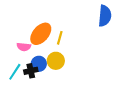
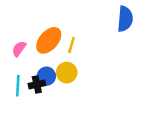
pink semicircle: (24, 47) -> (19, 49), moved, turned 120
cyan line: (15, 72) -> (18, 86), turned -30

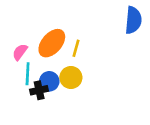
cyan line: (18, 86) -> (28, 74), moved

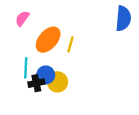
pink semicircle: (20, 52) -> (22, 18), moved
yellow circle: (71, 78) -> (57, 82), moved

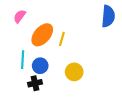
yellow circle: (57, 82) -> (74, 72), moved
black cross: (36, 83) -> (35, 83), moved

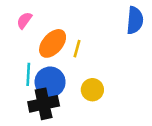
blue circle: (40, 66) -> (50, 82), size x1.5
black cross: (35, 83) -> (44, 104), size x1.6

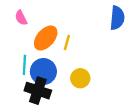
pink semicircle: (24, 20) -> (21, 18), turned -64
black cross: (44, 104) -> (38, 91), turned 30

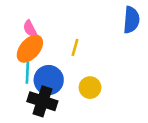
pink semicircle: (21, 18) -> (30, 29), moved
orange ellipse: (46, 38) -> (30, 49), moved

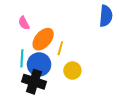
yellow line: (75, 47) -> (60, 48), moved
orange ellipse: (30, 49) -> (43, 39), moved

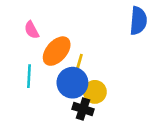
blue circle: (39, 64) -> (72, 83), moved
black cross: (34, 82) -> (83, 109), moved, size x0.7

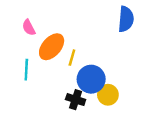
blue circle: (72, 83) -> (91, 79), moved
yellow circle: (95, 92) -> (108, 95), moved

